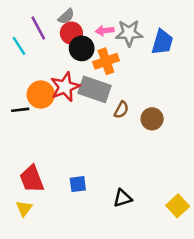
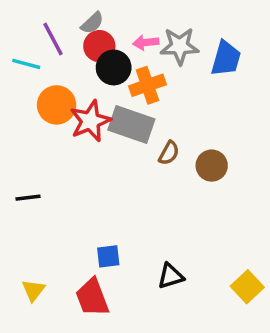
cyan line: (19, 46) -> (26, 64), turned -42
orange circle: (41, 94) -> (57, 105), moved
black line: (20, 110) -> (28, 198), moved
red trapezoid: (32, 179) -> (92, 297), moved

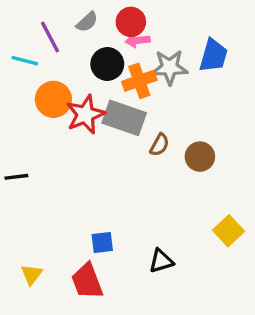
red circle: (99, 46) -> (131, 22), moved
gray star: (180, 46) -> (170, 67), moved
black line: (28, 198) -> (16, 177), moved
yellow square: (247, 287) -> (229, 231), moved

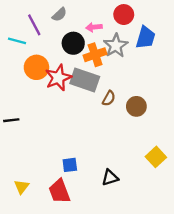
red circle: (131, 22) -> (124, 15), moved
gray star: (170, 67) -> (116, 46), turned -30

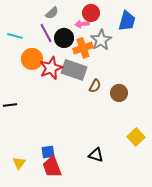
red circle: (124, 15) -> (91, 13), moved
purple line: (34, 25) -> (46, 33), moved
blue trapezoid: (146, 37) -> (127, 21), moved
blue square: (70, 165) -> (48, 152), moved
black triangle: (110, 178) -> (96, 155), turned 35

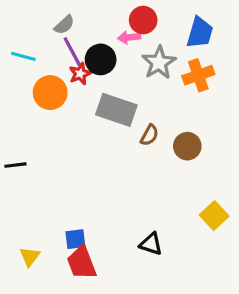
gray semicircle: (52, 13) -> (64, 25), moved
orange cross: (83, 48) -> (198, 75), moved
red star: (51, 68) -> (80, 74), moved, size x0.6

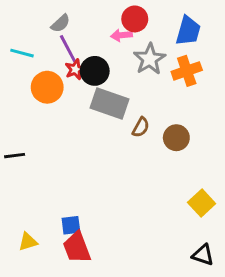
black circle: (101, 59) -> (95, 71), moved
black triangle: (151, 244) -> (203, 255), moved
yellow triangle: (30, 256) -> (28, 242), turned 36

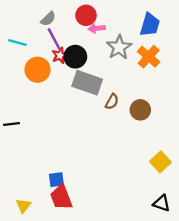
red circle: (135, 19) -> (86, 15), moved
orange cross: (187, 71) -> (149, 57), turned -30
yellow triangle: (28, 242) -> (23, 206), moved, turned -35

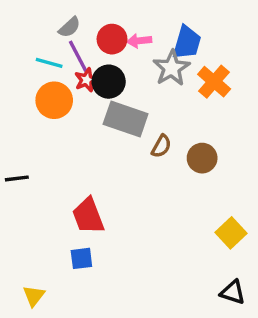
red circle: (86, 15) -> (112, 39), moved
blue trapezoid: (150, 25) -> (187, 42), moved
cyan line: (17, 42) -> (49, 63), moved
red trapezoid: (61, 197) -> (88, 216), moved

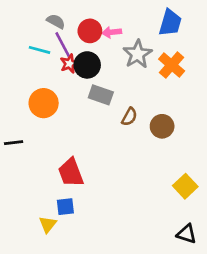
gray semicircle: (69, 27) -> (56, 21), turned -108
blue trapezoid: (187, 42) -> (170, 23), moved
orange circle: (54, 100) -> (44, 103), moved
gray rectangle: (126, 119) -> (101, 95), size x0.7
yellow triangle: (34, 296) -> (48, 224), moved

